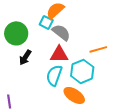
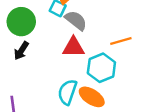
black arrow: (25, 57) -> (21, 51), moved
cyan semicircle: (54, 75) -> (67, 92), moved

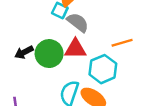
green circle: (21, 22) -> (49, 54), moved
black arrow: (21, 51) -> (24, 52), turned 30

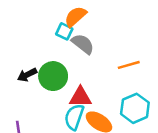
red triangle: (75, 49) -> (80, 97), moved
cyan hexagon: (103, 69) -> (135, 108), moved

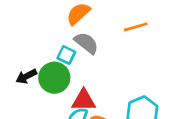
cyan square: (64, 31) -> (66, 55), moved
orange line: (129, 65) -> (136, 27), moved

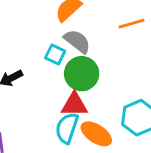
green circle: (54, 78) -> (82, 74), moved

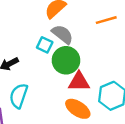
red triangle: (74, 104) -> (79, 82), moved
cyan semicircle: (67, 128) -> (19, 96), moved

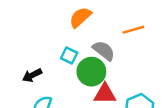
gray semicircle: (62, 34) -> (104, 51), moved

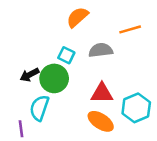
gray semicircle: (104, 51) -> (101, 50), turned -45
green circle: (91, 72) -> (54, 78), moved

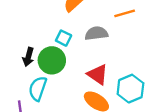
black arrow: (30, 75) -> (28, 57), turned -48
red triangle: (102, 93) -> (98, 74), turned 35

